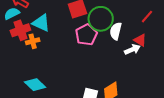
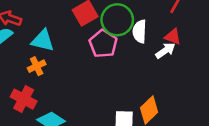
red cross: (20, 30) -> (24, 99), moved, turned -30

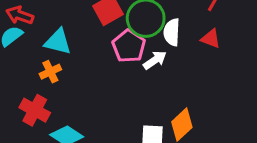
white arrow: (165, 51) -> (155, 60), moved

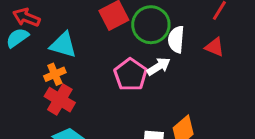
pink pentagon: (129, 46) -> (130, 75), moved
red cross: (35, 110) -> (60, 100), moved

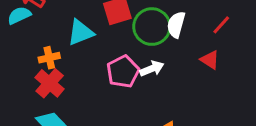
white semicircle: (176, 39) -> (176, 25), moved
cyan triangle: (63, 45) -> (81, 32), moved, turned -48

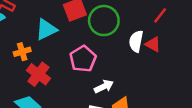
white semicircle: (176, 25) -> (136, 41), moved
white arrow: (152, 69) -> (104, 86), moved
red cross: (50, 83) -> (38, 74), moved

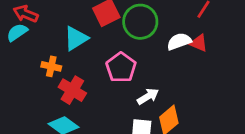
white semicircle: (136, 41) -> (179, 41), turned 65
orange cross: (22, 52) -> (51, 66), turned 35

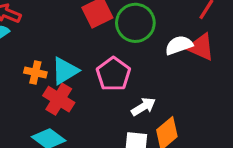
cyan triangle: (76, 38) -> (65, 71), moved
red triangle: (199, 43) -> (201, 47), size x1.4

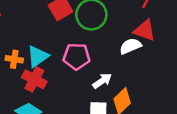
white semicircle: (179, 45) -> (130, 46), moved
pink pentagon: (113, 74) -> (77, 57), turned -30

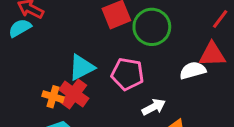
red triangle: (145, 31) -> (212, 54), turned -30
orange cross: (14, 59) -> (53, 97), moved

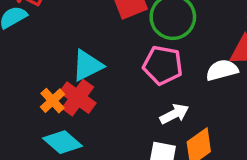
pink pentagon: (127, 74) -> (163, 65), moved
orange cross: (53, 97) -> (53, 101), turned 30

